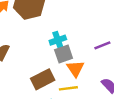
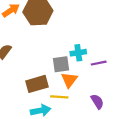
cyan cross: (58, 40) -> (78, 53), moved

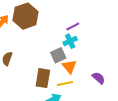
purple line: (99, 63) -> (73, 26), moved
brown rectangle: (37, 84) -> (43, 78), turned -48

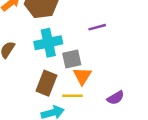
cyan cross: (70, 41) -> (48, 43), moved, size x1.5
purple semicircle: (99, 78) -> (116, 98), turned 96

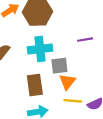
brown rectangle: (46, 83) -> (35, 85), turned -35
yellow line: (73, 96) -> (73, 101), moved

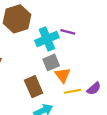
purple line: (85, 40) -> (68, 32), turned 40
cyan cross: (40, 49) -> (47, 39), moved

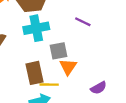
cyan cross: (47, 39) -> (36, 28), moved
yellow line: (72, 91) -> (49, 85), moved

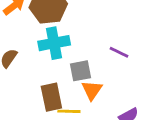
purple line: (83, 22) -> (119, 52), moved

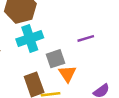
purple line: (119, 52) -> (86, 38), turned -35

